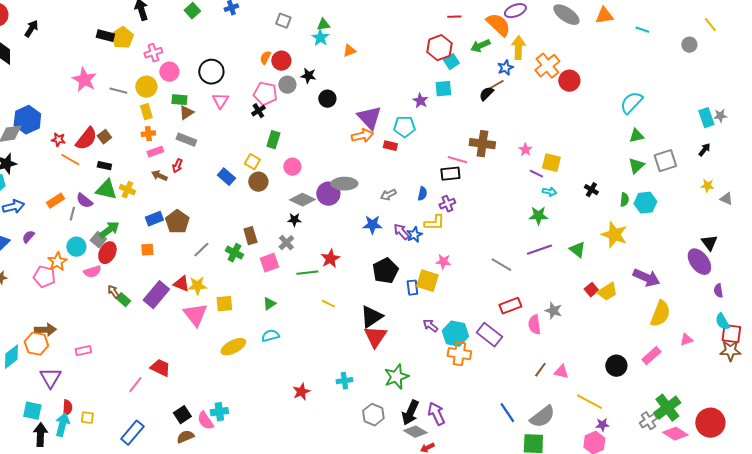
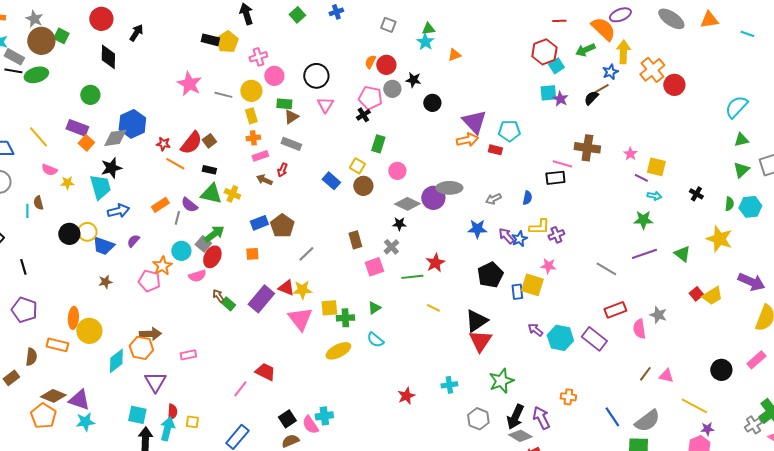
purple star: (420, 101) -> (560, 99), moved
purple cross: (447, 204) -> (556, 235), moved
green cross: (234, 253) -> (345, 318), moved, turned -30
cyan semicircle: (270, 336) -> (375, 340), turned -126
orange cross: (459, 354) -> (568, 397), moved, size x0.7

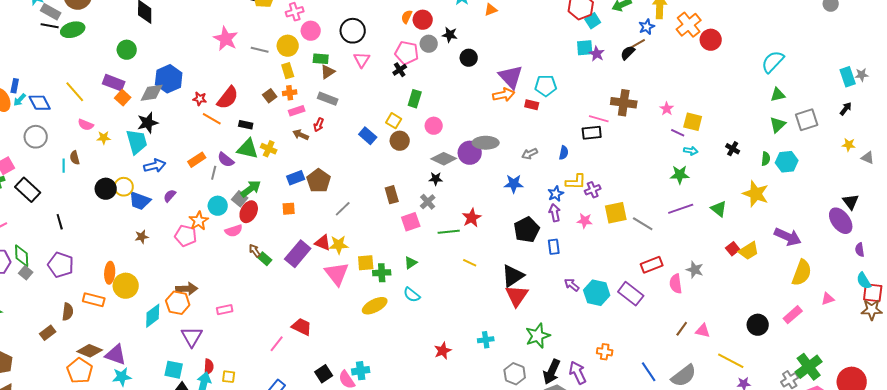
brown square: (209, 141) -> (270, 96), moved
purple arrow: (506, 236) -> (555, 213), moved, turned 30
yellow square: (532, 285) -> (616, 213), moved, turned -30

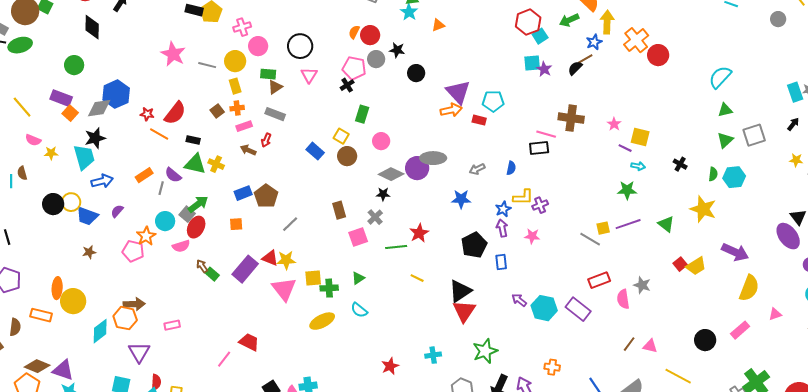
yellow square: (616, 213) -> (603, 228), moved, size x0.6

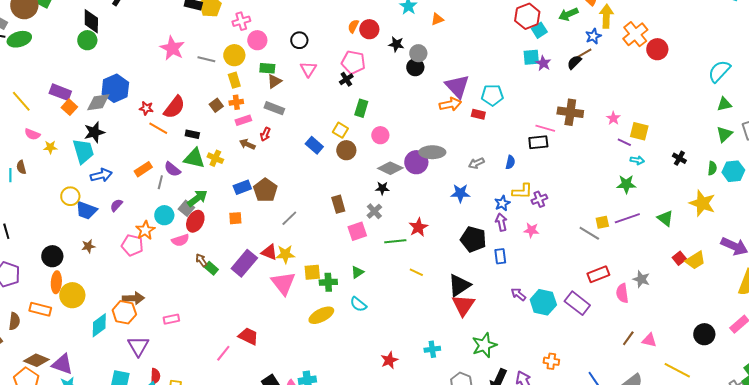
black circle: (300, 46) -> (299, 40), size x0.7
gray circle: (376, 59) -> (418, 53), moved
green circle: (74, 65) -> (87, 40), moved
black circle: (53, 204) -> (52, 256), moved
black pentagon: (474, 245) -> (473, 239), turned -30

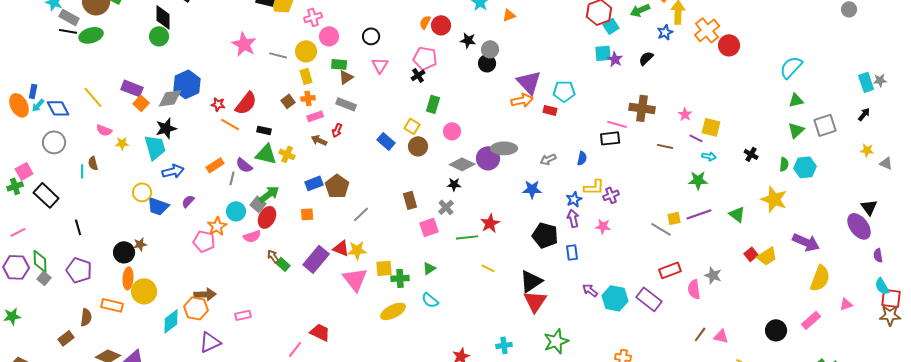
brown line: (584, 53) -> (665, 146), moved, turned 42
brown star: (88, 246) -> (140, 244), moved
purple triangle: (138, 346) -> (210, 342), turned 35

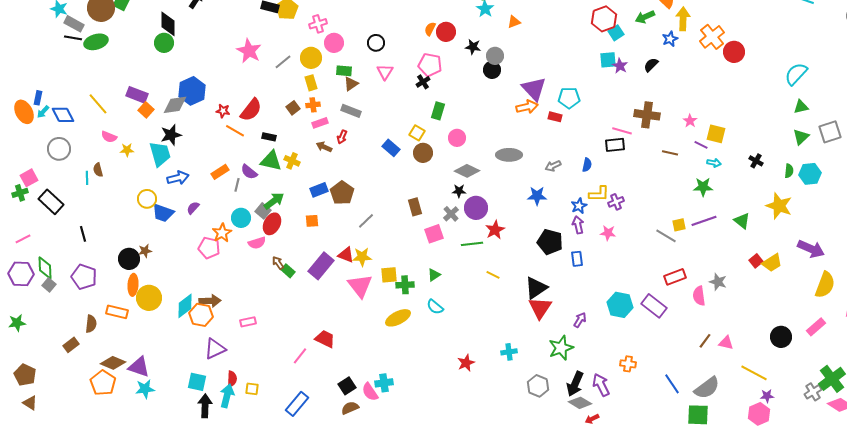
gray line: (278, 55) -> (283, 62), turned -54
purple circle: (488, 158) -> (476, 208), moved
purple arrow: (590, 290) -> (580, 320), moved, turned 84
cyan diamond: (171, 321) -> (185, 306), moved

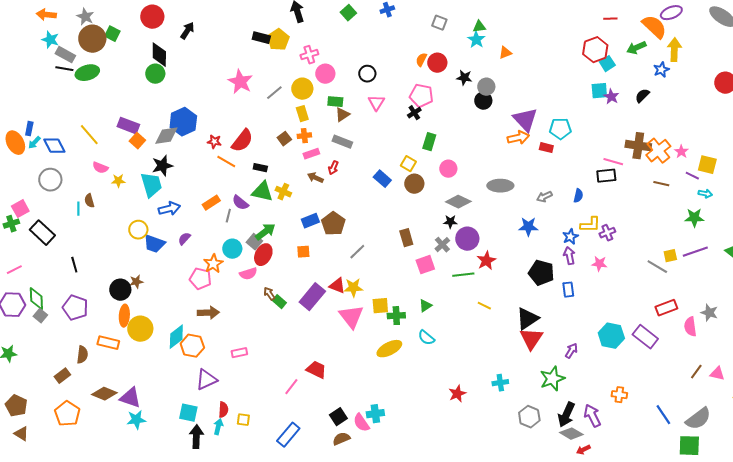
orange cross: (712, 37) -> (658, 151), moved
brown arrow: (210, 301) -> (208, 313), moved
orange pentagon: (103, 383) -> (67, 414), moved
cyan arrow: (227, 396) -> (218, 427), size x0.7

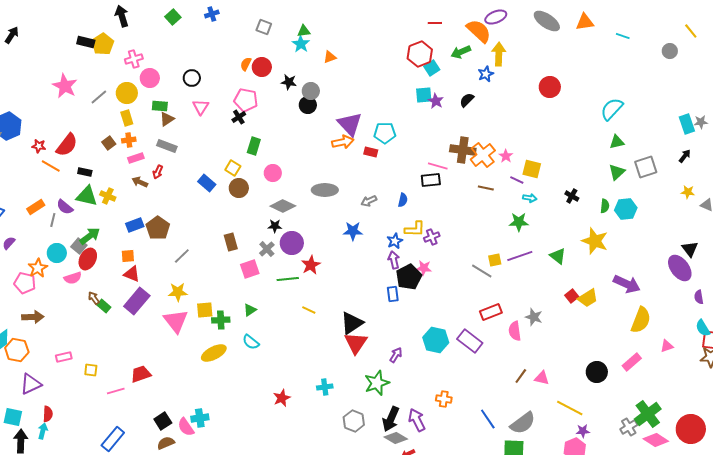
black pentagon: (541, 273) -> (409, 277), moved, turned 30
red triangle: (337, 286) -> (132, 274), moved
red trapezoid: (316, 370) -> (141, 374), turned -45
pink line: (291, 387) -> (116, 391), turned 36
yellow square: (243, 420) -> (91, 370), moved

